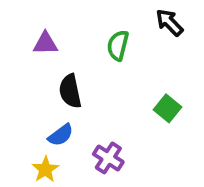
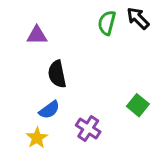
green semicircle: (118, 45) -> (107, 23), moved
green square: (167, 108) -> (138, 105), moved

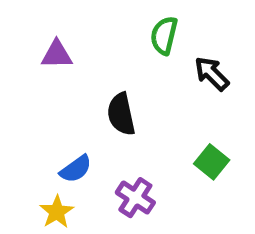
black arrow: (138, 18) -> (212, 74), moved
black semicircle: (57, 74) -> (121, 114), moved

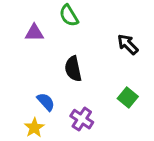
green semicircle: (164, 35) -> (69, 16), moved, turned -45
blue semicircle: (76, 169) -> (46, 102), turned -96

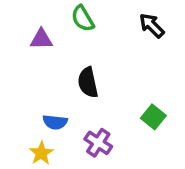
black arrow: (128, 44) -> (152, 25), moved
blue semicircle: (46, 102) -> (55, 122), turned 138

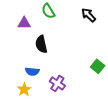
black semicircle: (88, 82) -> (41, 44), moved
green square: (153, 117) -> (98, 66), moved

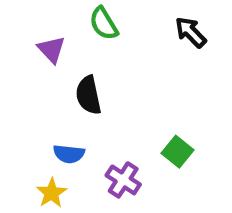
purple triangle: (24, 23) -> (52, 50), turned 48
green square: (98, 66) -> (178, 152), moved

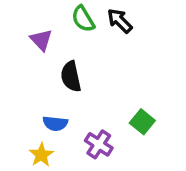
black arrow: (191, 32) -> (120, 21), moved

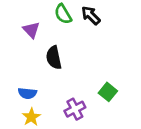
blue semicircle: (55, 123) -> (27, 93), moved
purple cross: (99, 144) -> (75, 109), turned 30

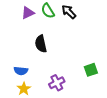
purple triangle: (31, 30) -> (28, 13), moved, turned 48
green square: (108, 92) -> (91, 70), moved, turned 32

